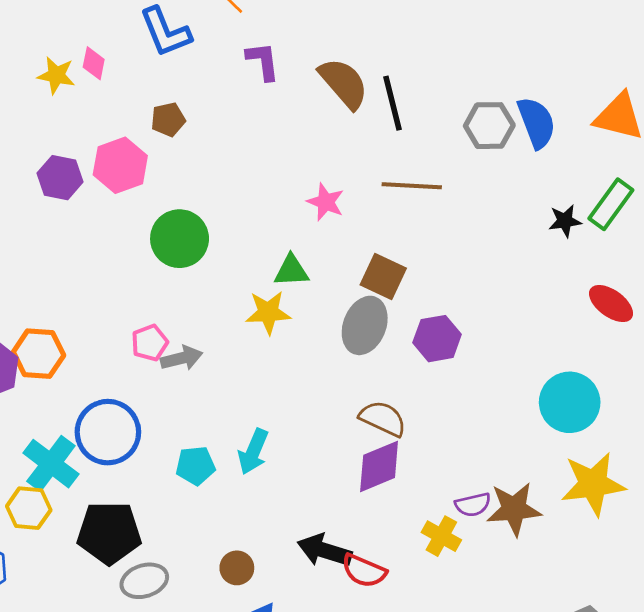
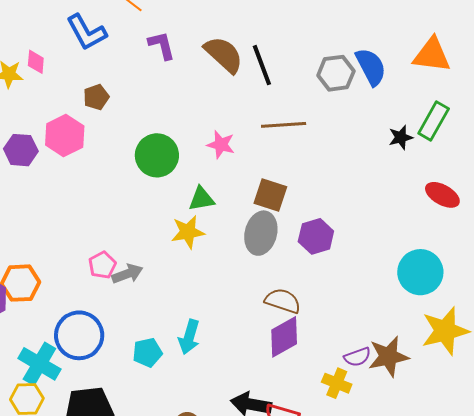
green circle: (180, 239) -> (157, 155), moved

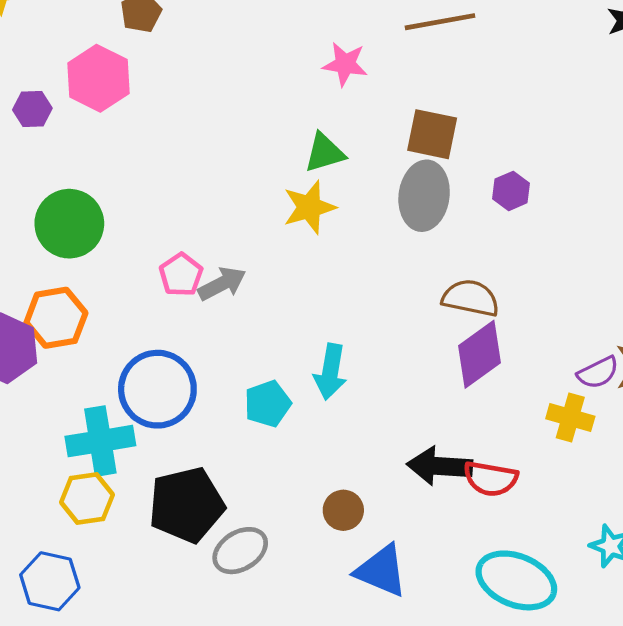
purple hexagon: (21, 150) -> (32, 109), size x0.7
green circle: (157, 155) -> (69, 224), moved
purple hexagon: (316, 236) -> (511, 191), size x0.7
cyan cross: (39, 364) -> (100, 441), turned -33

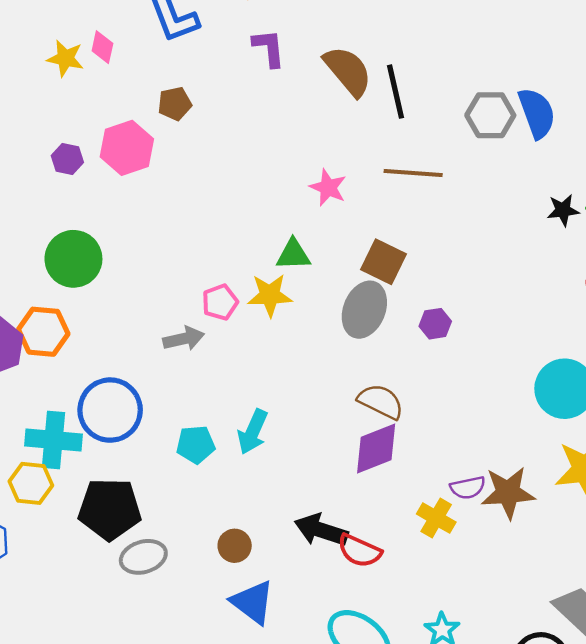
pink pentagon: (181, 275) -> (220, 302), moved

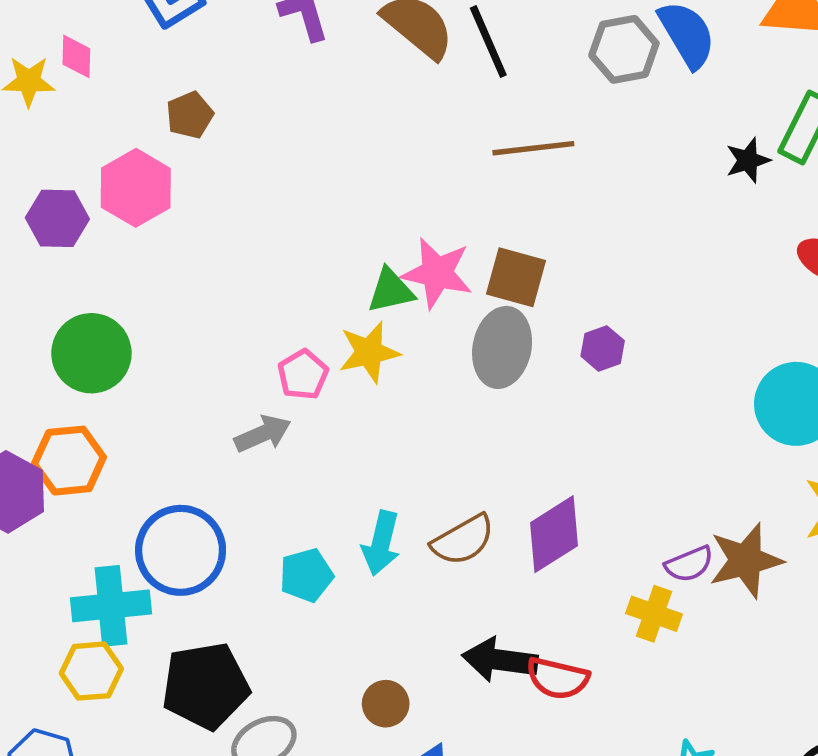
purple hexagon: (67, 159) -> (57, 218), size x1.4
pink star: (328, 187) -> (437, 273), moved, size x1.4
brown semicircle: (381, 401) -> (463, 540), moved, turned 135

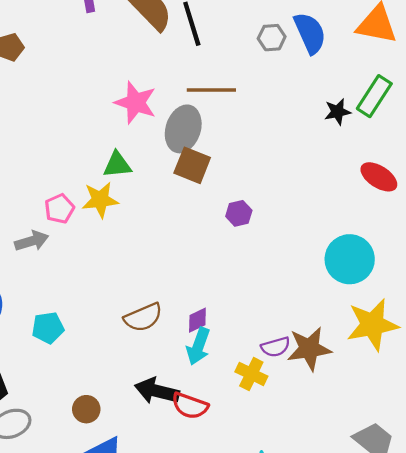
gray hexagon: (624, 49) -> (272, 38), size x0.7
pink star: (437, 273) -> (136, 103), moved
gray ellipse: (502, 347) -> (183, 129), moved
purple diamond: (554, 534) -> (197, 320), size x0.6
cyan arrow: (381, 543) -> (198, 346), moved

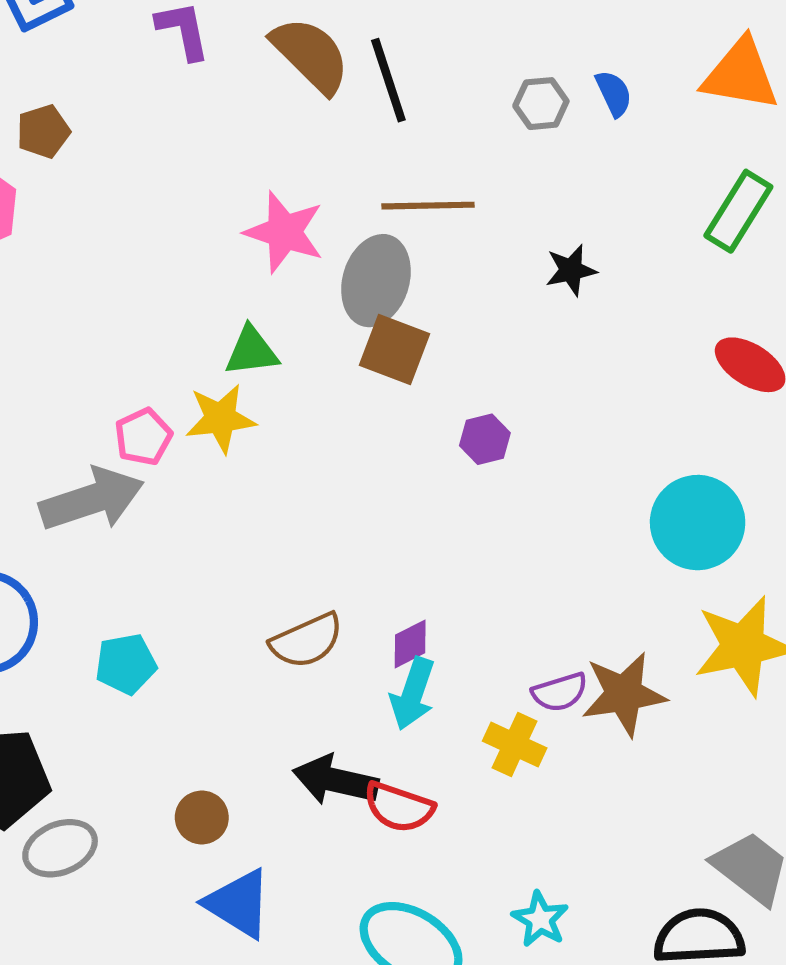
blue semicircle: (310, 33) -> (614, 93), size x0.6
black star: (338, 112) -> (571, 270), moved
gray arrow: (32, 241) -> (92, 499), size x1.6

